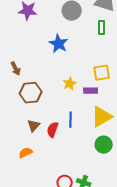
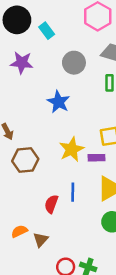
yellow star: (70, 84) -> (72, 149), size x1.5
brown triangle: (34, 126) -> (41, 240), moved

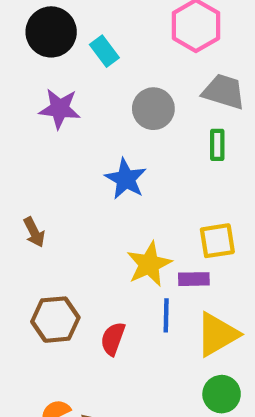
brown hexagon: (25, 160) -> (55, 320), moved
blue line: (73, 192) -> (166, 315), moved
red semicircle: (51, 204) -> (113, 339), moved

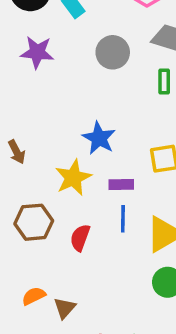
blue star: (126, 179) -> (99, 138), moved
yellow star: (149, 264) -> (73, 178), moved
purple rectangle: (194, 279) -> (121, 184), moved

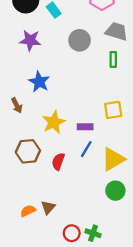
blue star: (99, 138) -> (39, 82), moved
blue line: (123, 219) -> (86, 149), turned 30
orange semicircle: (34, 296) -> (28, 211), moved

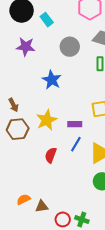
blue star: (39, 82) -> (52, 80), moved
brown hexagon: (28, 151) -> (18, 129), moved
brown triangle: (48, 207) -> (42, 206), moved, turned 40

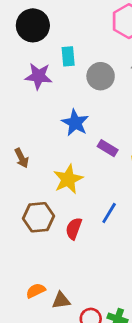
cyan rectangle: (47, 20) -> (68, 56), moved, turned 32
purple rectangle: (75, 124) -> (108, 148), moved, turned 32
brown hexagon: (18, 129) -> (38, 217), moved

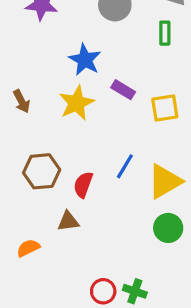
yellow star: (68, 179) -> (77, 103), moved
orange semicircle: (36, 291) -> (28, 248), moved
brown triangle: (61, 301) -> (68, 221), moved

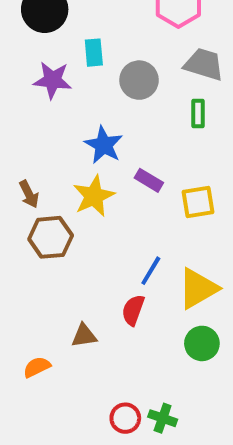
brown hexagon: (42, 171) -> (51, 237), moved
red semicircle: (83, 185) -> (133, 310), moved

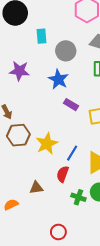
purple star: (53, 80) -> (19, 71), moved
blue star: (104, 145) -> (58, 79), moved
yellow star: (94, 196) -> (47, 144), moved
green cross: (163, 418) -> (78, 197), moved

